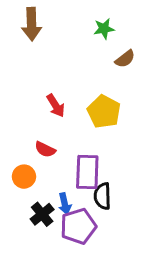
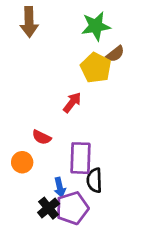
green star: (104, 29) -> (96, 26), size x1.5
red arrow: (56, 106) -> (72, 102), moved, turned -110
yellow pentagon: (104, 112) -> (96, 68), moved
black cross: (42, 214) -> (49, 208), moved

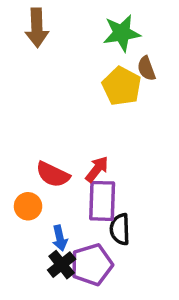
brown semicircle: (115, 54) -> (146, 68), turned 108
red arrow: (72, 102) -> (97, 169), moved
red semicircle: (42, 137) -> (53, 174), size x1.4
blue arrow: (60, 187) -> (60, 238), moved

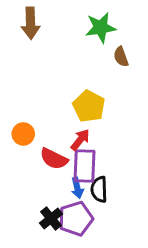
yellow pentagon: (122, 86) -> (89, 106), moved
red semicircle: (53, 174) -> (54, 159), moved
orange circle: (28, 206) -> (23, 134), moved
blue arrow: (60, 238) -> (77, 188), moved

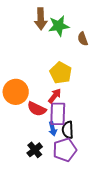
brown arrow: (31, 23) -> (41, 19), moved
green star: (101, 28) -> (59, 26), moved
orange circle: (23, 134) -> (16, 92), size x1.6
purple pentagon: (76, 219) -> (65, 150), moved

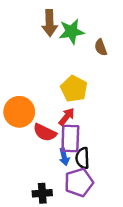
black cross: (35, 150) -> (42, 193), moved, turned 35

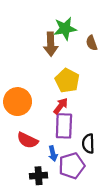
brown arrow: (50, 23) -> (51, 44), moved
red semicircle: (45, 132) -> (27, 140), moved
blue arrow: (64, 157) -> (53, 154), moved
black semicircle: (82, 158) -> (88, 144), moved

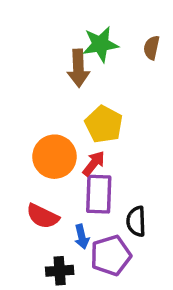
brown semicircle: (92, 43) -> (152, 48), moved, turned 32
orange circle: (18, 102) -> (54, 157), moved

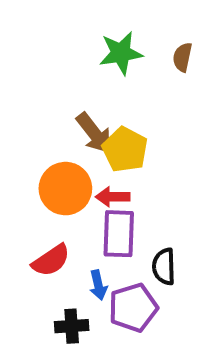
brown arrow: (78, 68) -> (94, 133), moved, turned -36
red arrow: (94, 163) -> (113, 197), turned -128
red semicircle: (43, 216) -> (51, 260), turned -60

